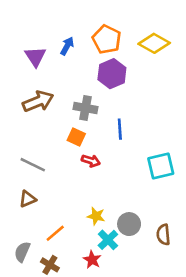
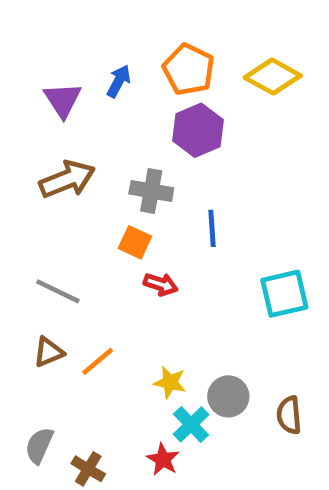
orange line: (55, 233) -> (98, 361), moved

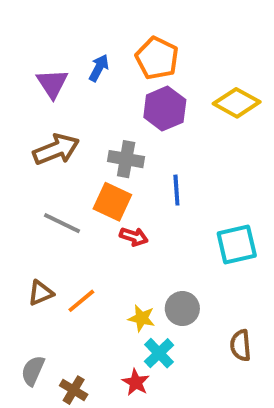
yellow diamond: (273, 77) -> (237, 103), moved
orange square: (135, 242) -> (112, 202), size x1.4
gray line: (58, 291) -> (62, 223), moved
gray circle: (228, 396) -> (182, 309), moved

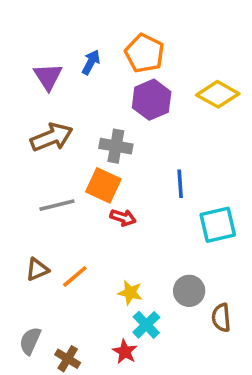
blue line: (176, 190) -> (180, 184), moved
gray line: (62, 223) -> (57, 205), turned -40
gray circle: (182, 309) -> (189, 291), moved

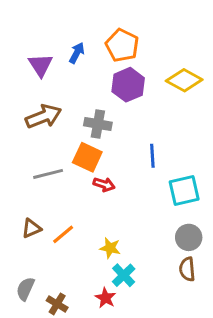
gray circle: (189, 291) -> (189, 237), moved

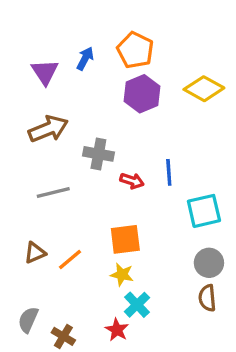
gray cross: (98, 124) -> (98, 154), moved
orange square: (87, 157) -> (125, 239), moved, turned -32
red arrow: (104, 184) -> (132, 181), moved

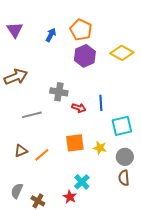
purple triangle: (45, 72) -> (15, 30), moved
brown arrow: (48, 129) -> (16, 77), moved
yellow star: (122, 275) -> (100, 148), moved

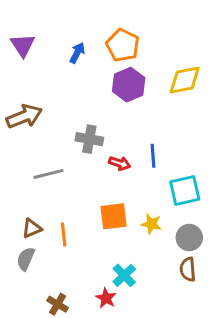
yellow diamond: (122, 53) -> (185, 80), turned -40
orange line: (42, 155) -> (64, 234), turned -56
gray semicircle: (17, 191) -> (26, 259), moved

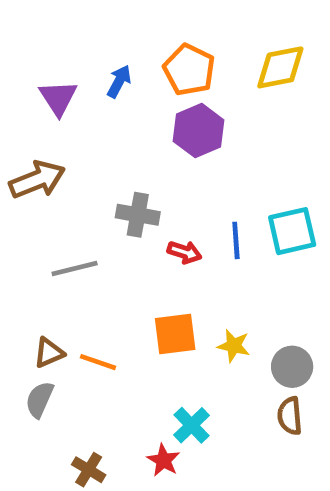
purple triangle: (23, 45) -> (58, 98), moved
yellow diamond: (185, 80) -> (280, 67), moved
cyan square: (185, 191) -> (292, 231), moved
orange line: (64, 234) -> (98, 362), turned -65

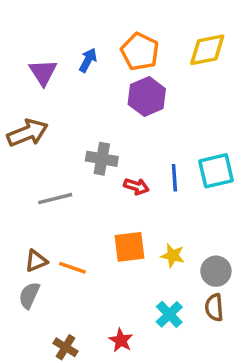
cyan cross: (192, 425) -> (169, 314), moved

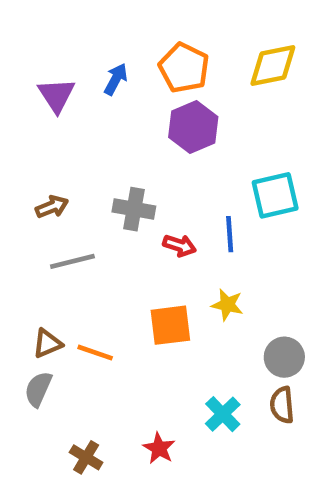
brown arrow: (27, 133) -> (52, 207), moved, size x0.6
cyan square: (216, 171) -> (275, 195), moved
yellow star: (173, 256) -> (227, 305), moved

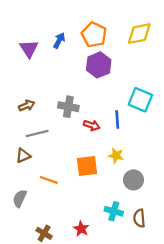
cyan square: (275, 195) -> (140, 100), turned 35
brown triangle: (47, 343) -> (23, 156), moved
gray circle: (284, 357) -> (134, 180), moved
brown semicircle: (282, 405) -> (139, 218), moved
cyan cross: (223, 414) -> (114, 211), turned -30

